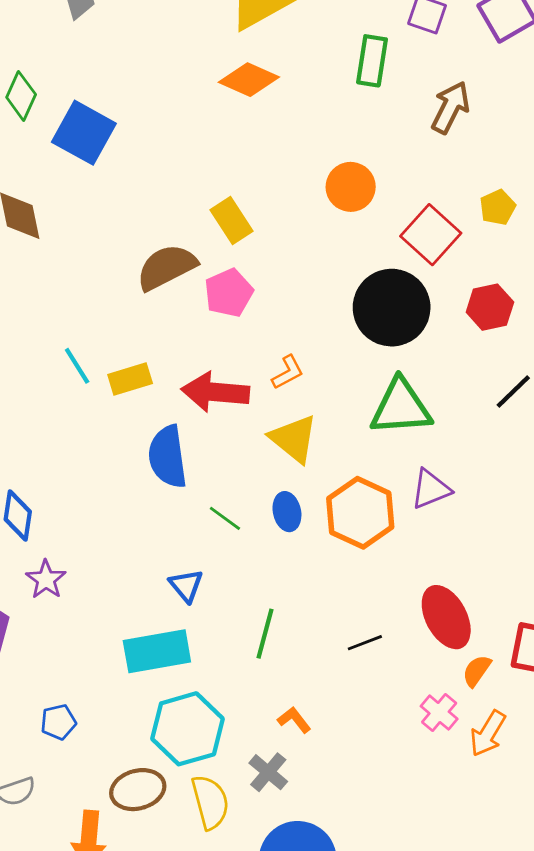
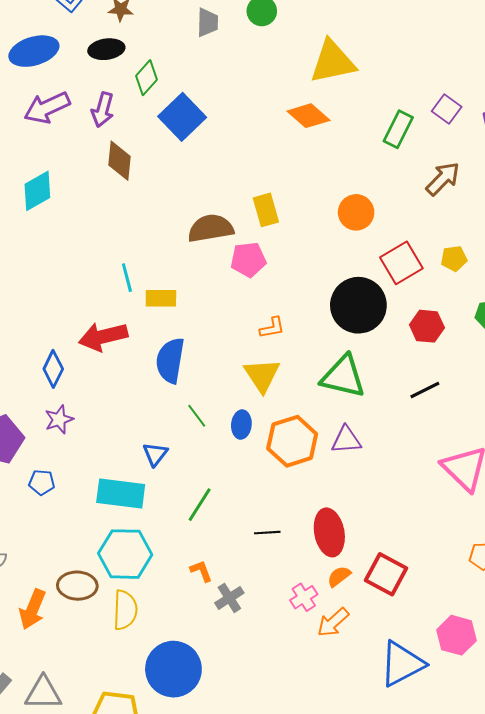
red arrow: (215, 392) -> (103, 337), moved, turned -36
blue pentagon: (58, 722) -> (42, 482), moved
gray cross: (268, 772) -> (229, 598), moved

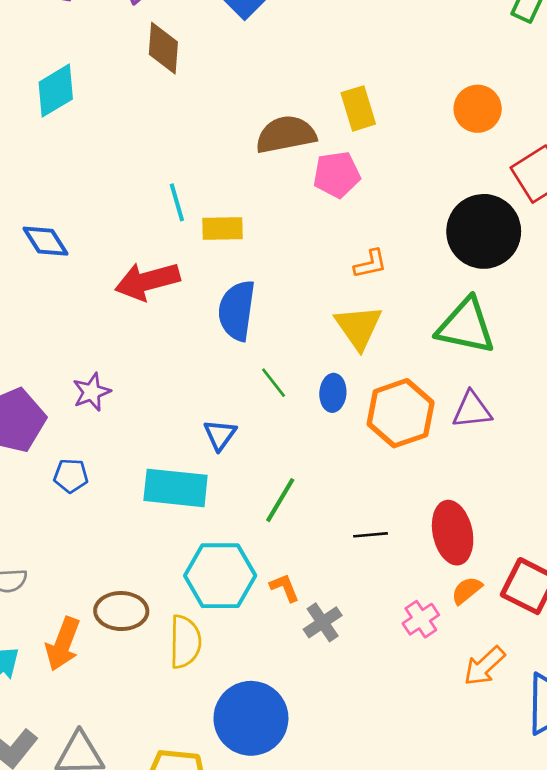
blue diamond: (53, 369) -> (45, 241), moved, turned -57
cyan hexagon: (125, 554) -> (220, 576), moved
orange arrow: (333, 622) -> (484, 666), moved

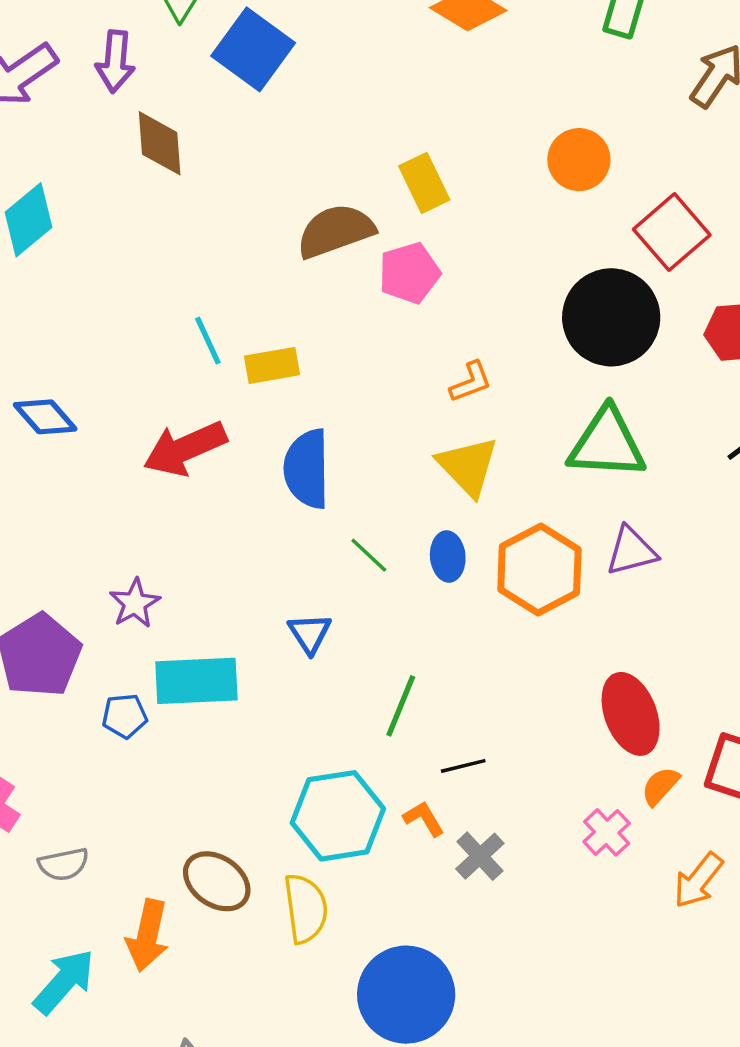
cyan rectangle: (176, 488) -> (196, 681), moved
black line: (371, 535) -> (463, 766), moved
brown ellipse: (121, 611) -> (217, 881), turned 42

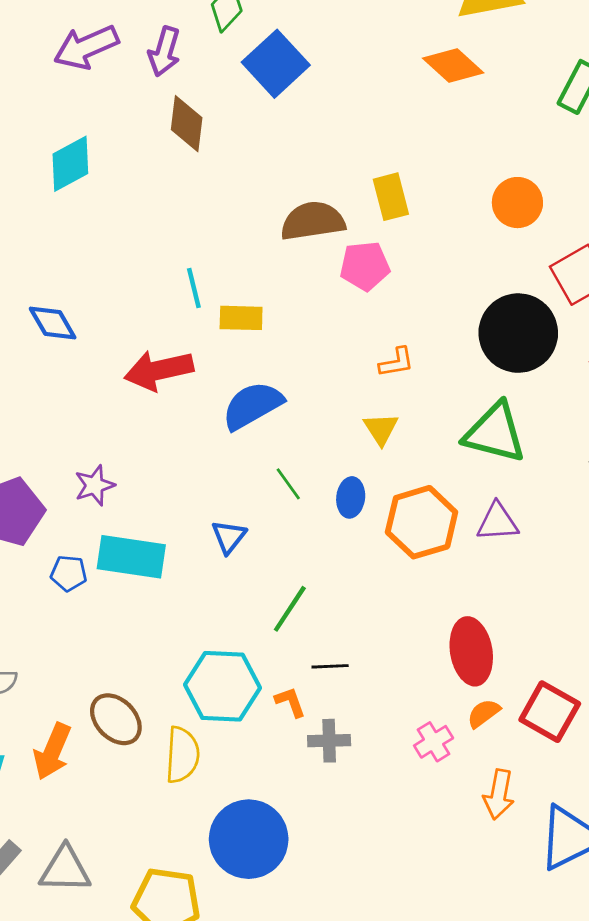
yellow triangle: (468, 466) -> (381, 429), size x0.7
blue semicircle: (307, 469) -> (252, 406), turned 50
gray cross: (480, 856) -> (329, 741), turned 30
orange arrow: (698, 880) -> (499, 794), turned -39

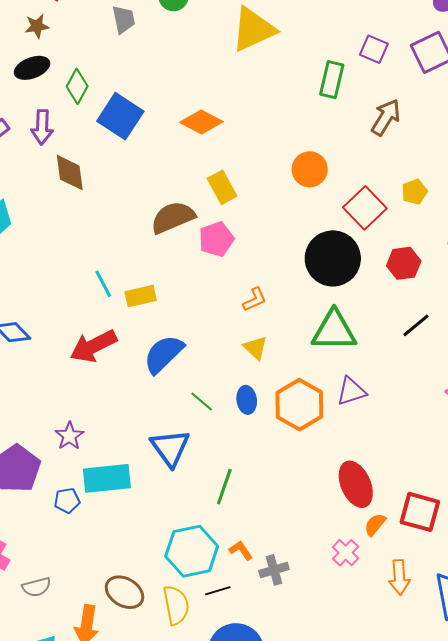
orange diamond: (453, 65) -> (201, 122), moved
blue triangle: (229, 537) -> (170, 448), size x1.6
black line: (330, 666) -> (218, 591), moved

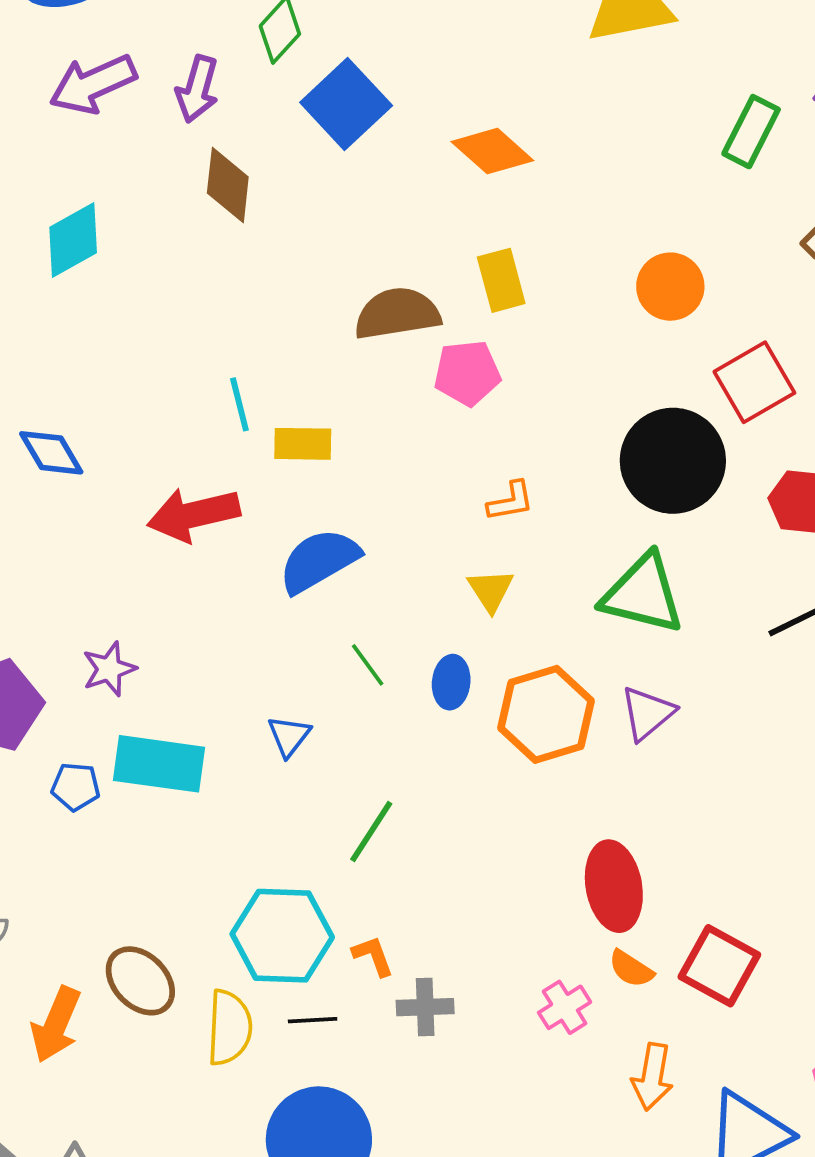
purple triangle: (351, 391) -> (647, 713), turned -36
blue triangle: (170, 448) -> (289, 736), size x0.6
orange semicircle: (375, 525) -> (631, 969), turned -110

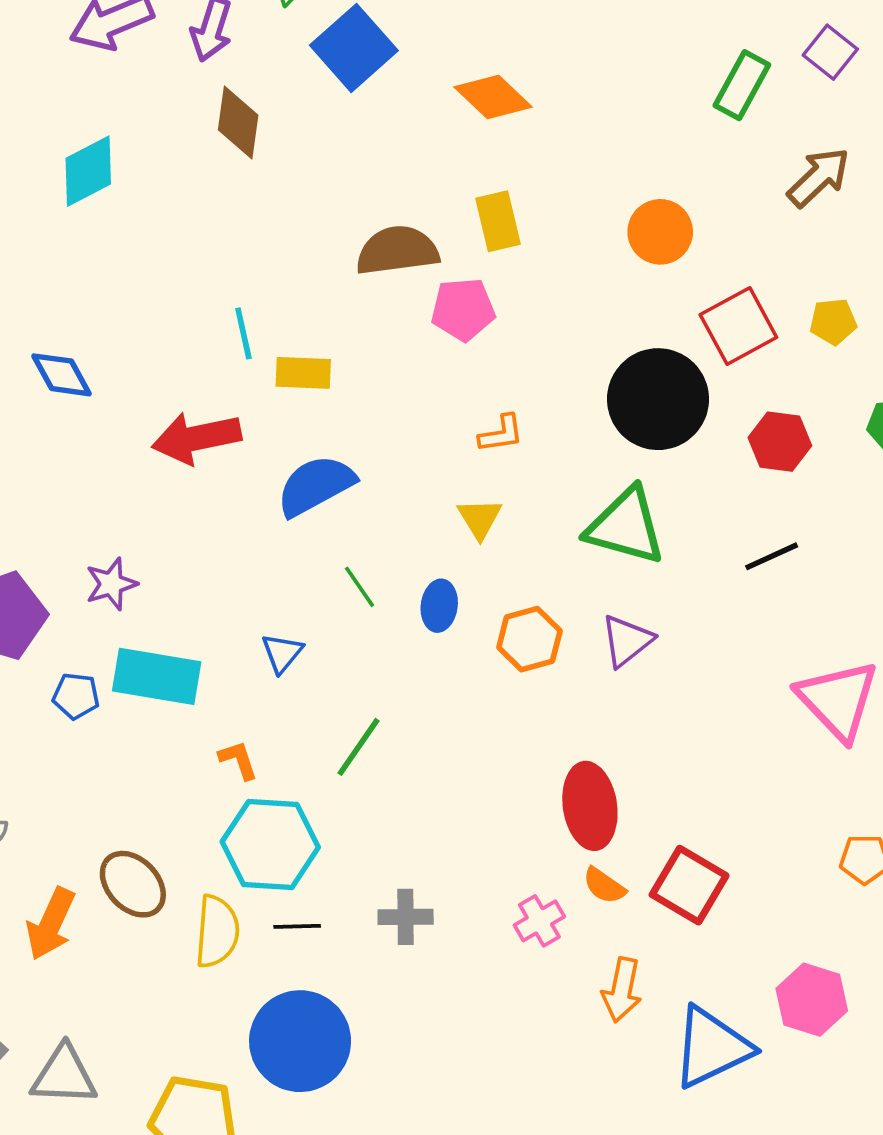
orange hexagon: (546, 714) -> (529, 639), size x0.7
orange L-shape: (373, 956) -> (238, 760), moved

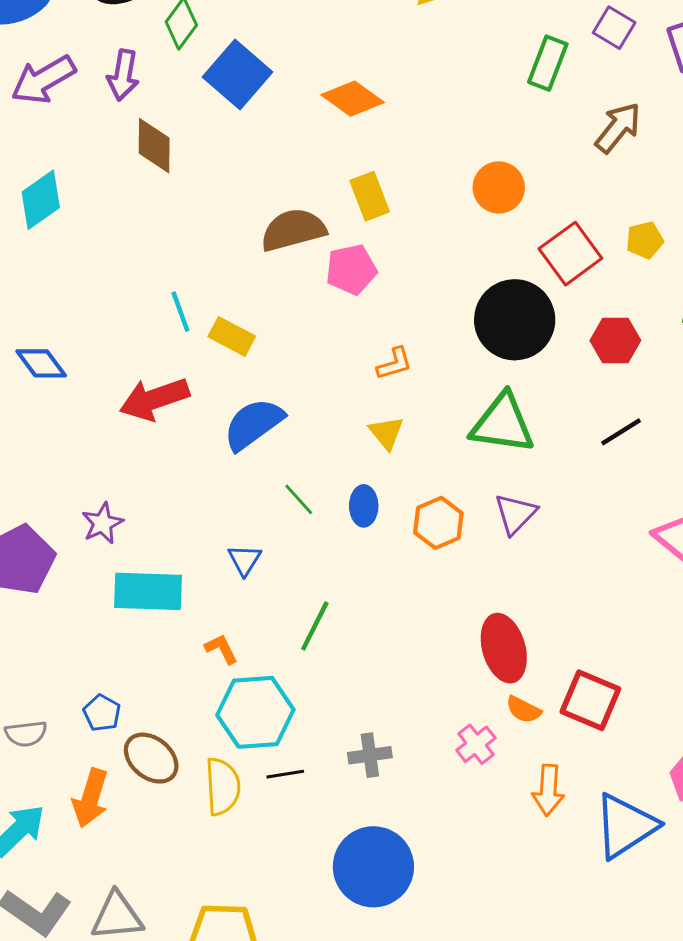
yellow rectangle: (303, 373) -> (232, 336), turned 33
blue pentagon: (76, 696) -> (102, 713), moved, turned 30
blue circle: (300, 1041) -> (373, 867), moved

